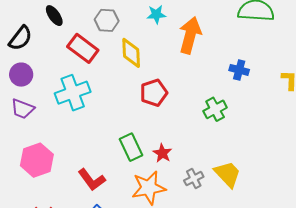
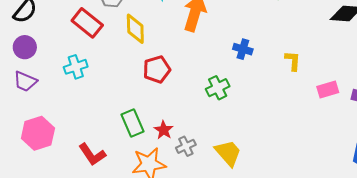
cyan cross: (73, 93) -> (76, 67), size x0.7
gray cross: (194, 179) -> (186, 146), moved

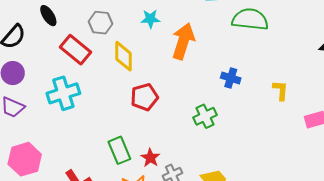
cyan cross: (76, 67) -> (63, 93), size x1.4

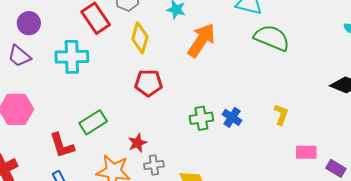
blue cross: (231, 78) -> (232, 117), moved
green rectangle: (119, 150) -> (93, 122), moved, turned 64

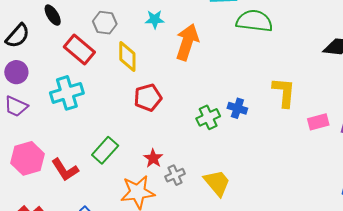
yellow L-shape: (281, 115) -> (284, 92), size x1.5
red L-shape: (62, 145) -> (65, 170), moved

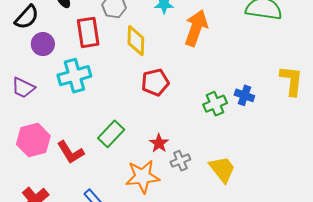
red rectangle: (79, 49) -> (88, 32), turned 40
purple circle: (16, 72) -> (43, 44), moved

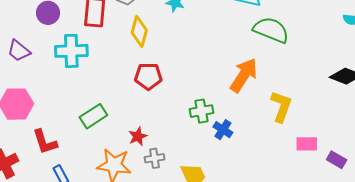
orange arrow: (196, 28) -> (244, 75), moved
blue cross: (244, 95) -> (223, 130), moved
red L-shape: (70, 152) -> (45, 142), moved

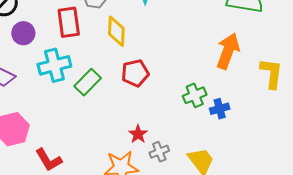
green rectangle: (93, 116) -> (88, 82), moved
blue cross: (223, 130) -> (220, 109), turned -36

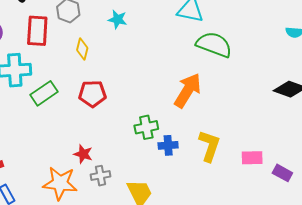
yellow diamond: (116, 31) -> (82, 49), size x0.7
yellow L-shape: (271, 73) -> (209, 146), moved
red star: (138, 134) -> (83, 154), turned -30

